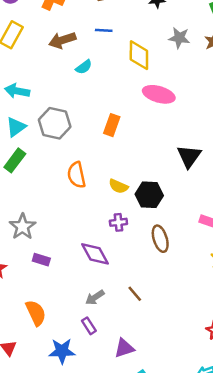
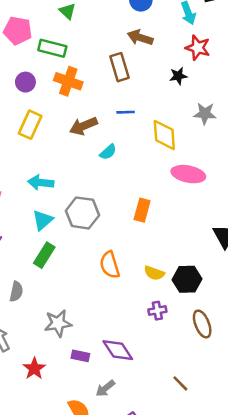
gray star: (23, 227) -> (58, 323), turned 30
purple diamond: (95, 254) -> (118, 350), moved
gray arrow: (95, 297) -> (105, 388), moved

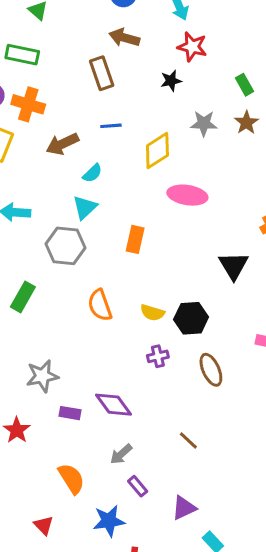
orange cross: (68, 81) -> (28, 104), moved
yellow diamond: (164, 135) -> (157, 151), turned 64
cyan triangle: (43, 220) -> (85, 207), moved
gray arrow: (105, 388) -> (121, 454), moved

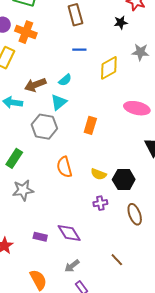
brown arrow: (62, 144) -> (35, 85), moved
pink ellipse: (187, 195) -> (137, 108), moved
gray star: (42, 376) -> (23, 190), moved

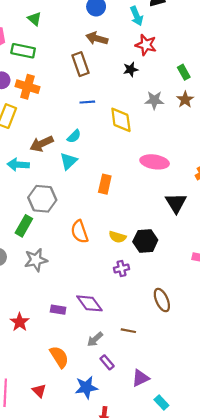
yellow diamond: (109, 68) -> (121, 120), turned -65
gray hexagon: (44, 127) -> (42, 199), moved
brown ellipse: (135, 214) -> (162, 300), moved
brown line: (117, 260) -> (128, 331), moved, turned -32

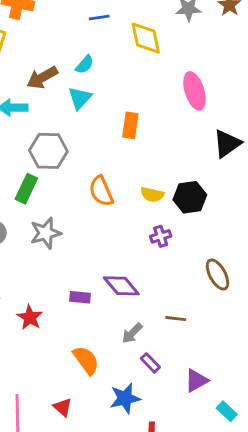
pink ellipse: (155, 162) -> (195, 91), turned 68
black triangle: (176, 203) -> (227, 144), turned 30

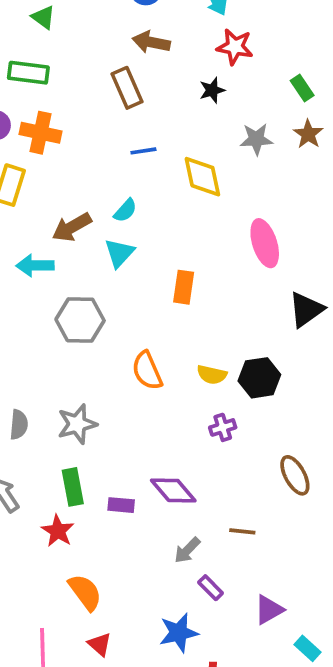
green rectangle: (26, 189) -> (73, 487), moved, turned -36
orange semicircle: (86, 360) -> (85, 592), moved

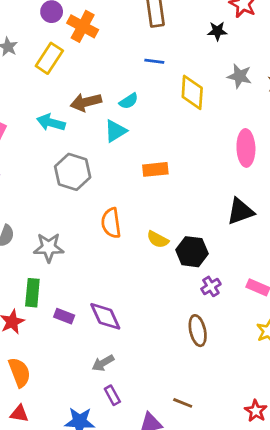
pink ellipse: (265, 243) -> (246, 148), moved
orange rectangle: (184, 287) -> (155, 169), turned 60
purple cross: (223, 427) -> (211, 286), moved, turned -30
brown line: (242, 531) -> (183, 403), moved
red triangle: (100, 644) -> (19, 414), turned -48

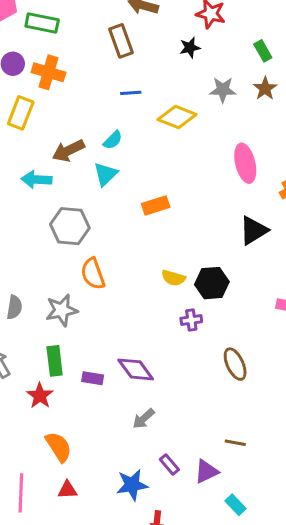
yellow diamond: (192, 92) -> (177, 117), turned -60
orange semicircle: (111, 223) -> (93, 274), moved
purple cross: (211, 286) -> (191, 320), moved, turned 36
purple rectangle: (112, 395) -> (169, 464), moved

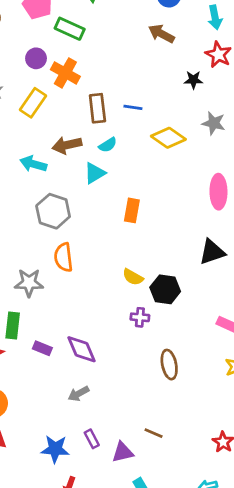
brown rectangle: (121, 41) -> (97, 108), moved
orange rectangle: (156, 205) -> (132, 210), turned -75

